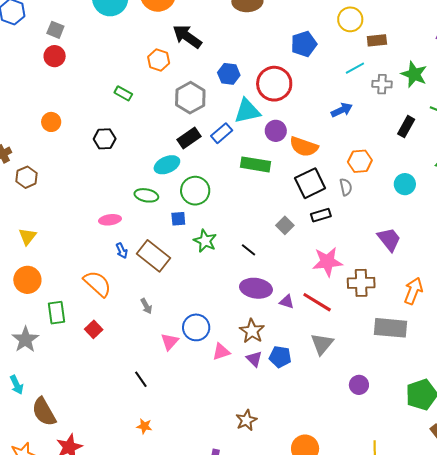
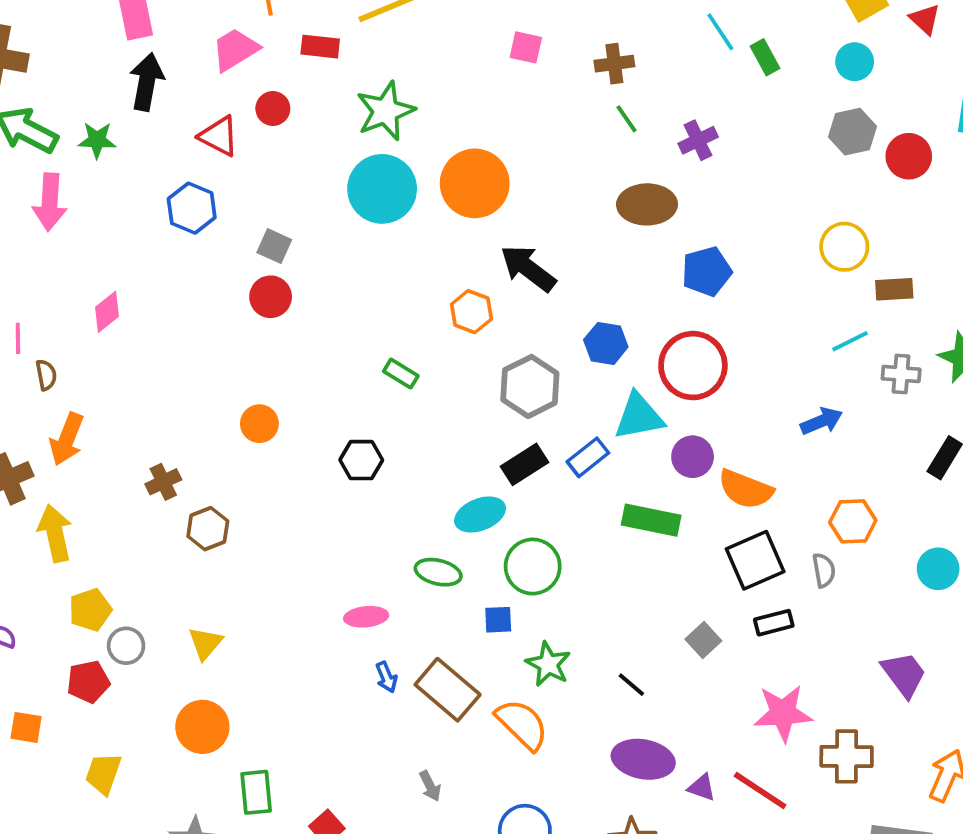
blue pentagon: (304, 44) -> (707, 271), moved
orange semicircle: (97, 284) -> (522, 724), moved

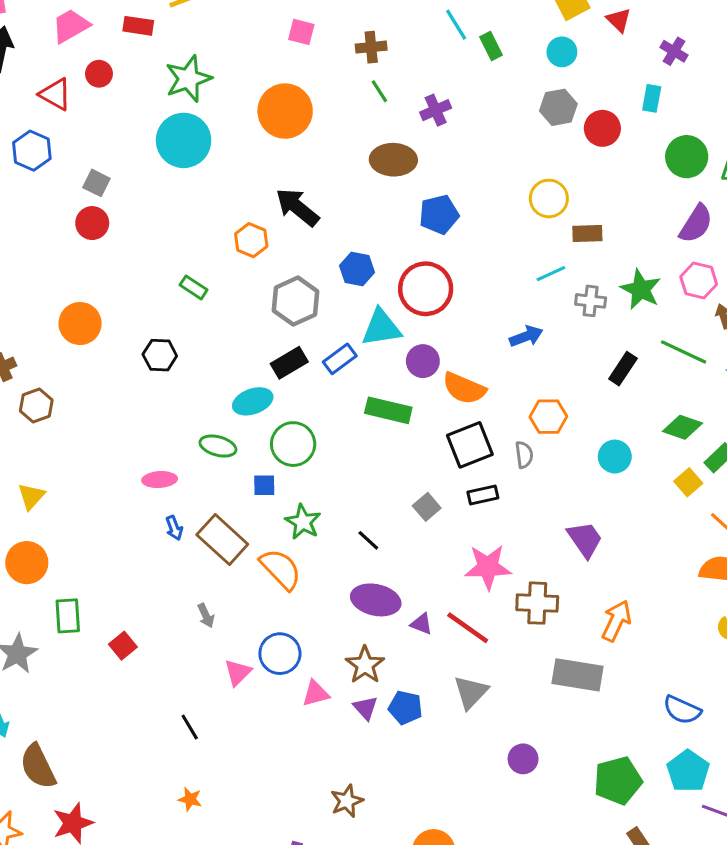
orange circle: (475, 183) -> (285, 111), moved
orange circle: (259, 424) -> (80, 324), size x1.4

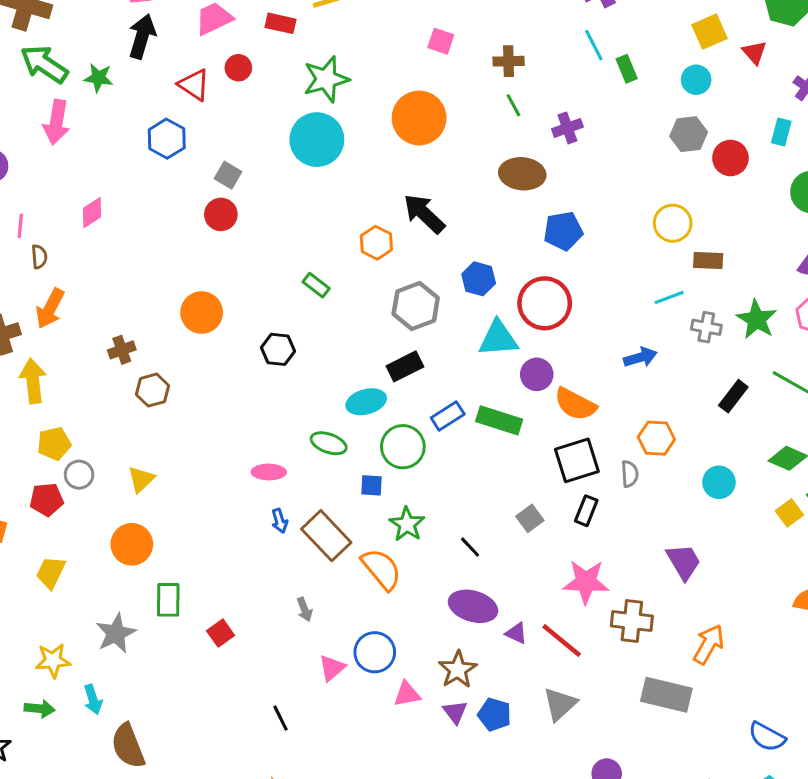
blue rectangle: (340, 359) -> (448, 416), moved
black rectangle: (483, 495) -> (586, 511), turned -60

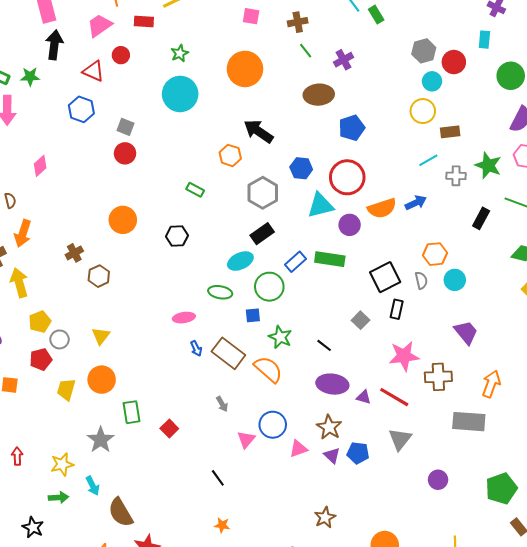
green star: (326, 79) -> (180, 53), size x0.6
cyan circle: (696, 80) -> (432, 81), moved
orange semicircle: (575, 404) -> (382, 208), moved, turned -36
cyan circle: (719, 482) -> (455, 280), moved
yellow trapezoid: (51, 572) -> (66, 389), moved

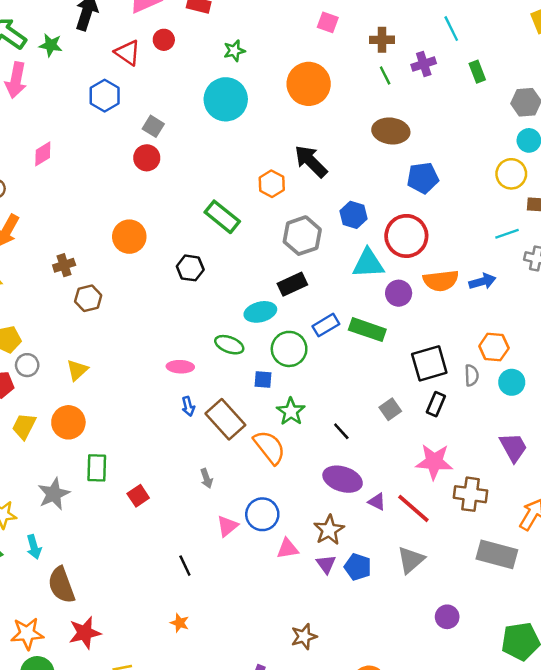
green rectangle: (376, 15) -> (477, 72), moved
purple cross: (344, 60) -> (424, 64), moved
green rectangle: (195, 190) -> (222, 217), size x1.6

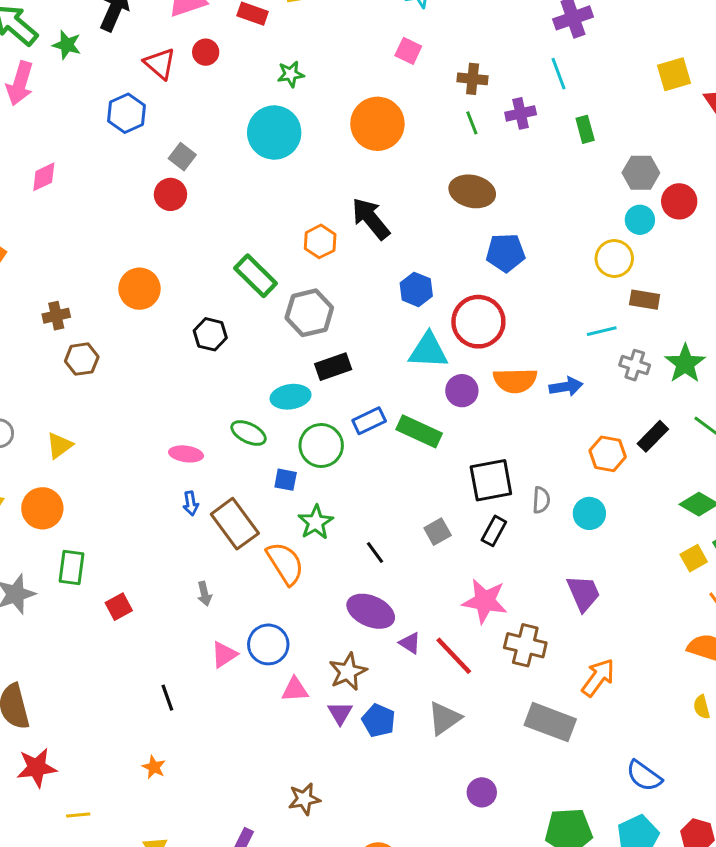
gray hexagon: (302, 236) -> (309, 313), moved
orange hexagon: (494, 347) -> (608, 454), moved

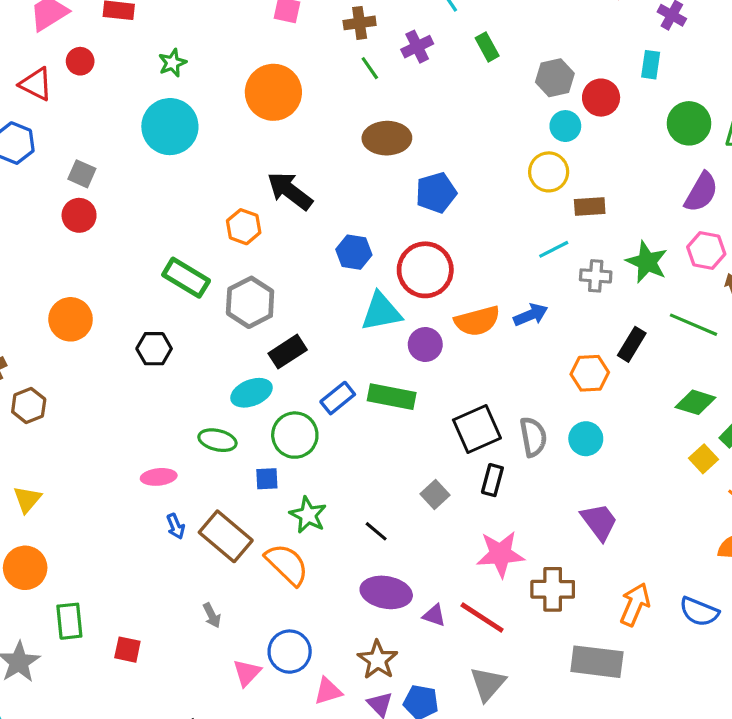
gray semicircle: (541, 500) -> (533, 437), size x1.4
red square: (119, 607) -> (127, 650), turned -36
blue semicircle: (644, 776) -> (699, 612), moved

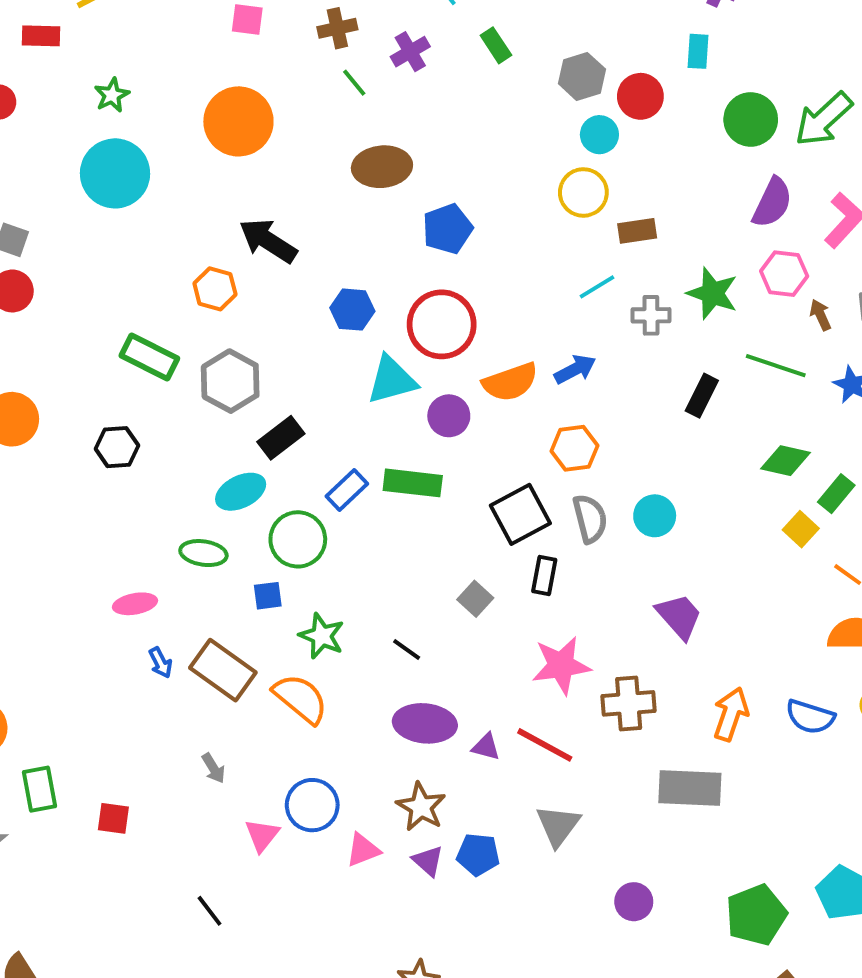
orange hexagon: (590, 373) -> (574, 448), moved

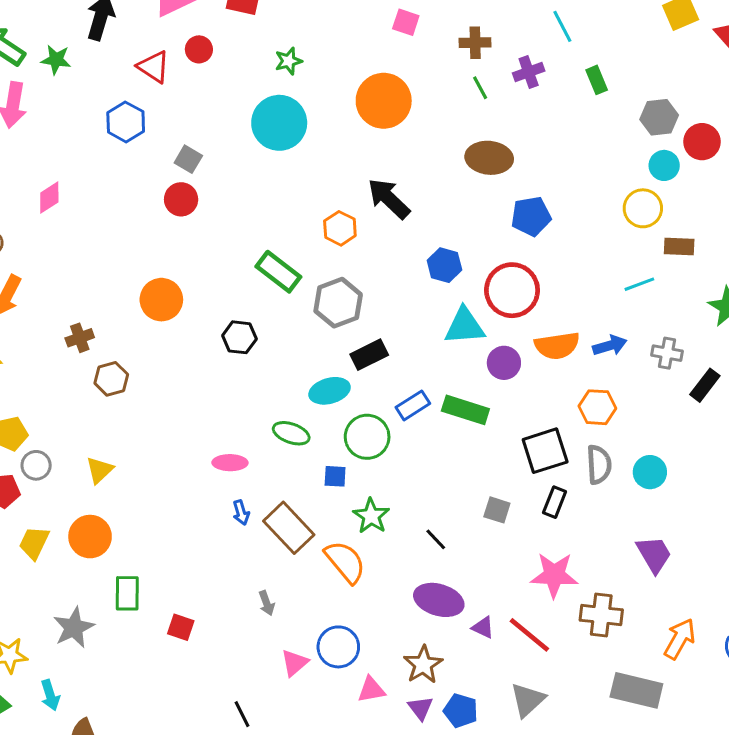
gray cross: (651, 315) -> (667, 353), moved
gray square: (475, 599) -> (497, 510), turned -36

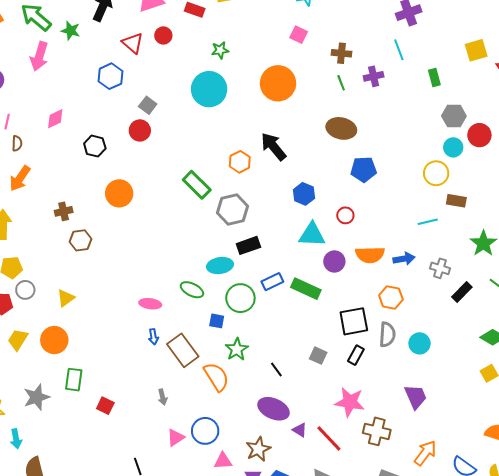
green rectangle: (597, 80) -> (434, 77), moved
red circle: (512, 290) -> (345, 215), size x0.5
black hexagon: (239, 337) -> (95, 146), moved

